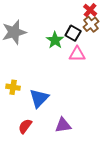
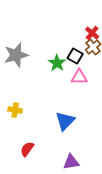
blue triangle: (39, 98) -> (65, 121), moved
purple triangle: (63, 125) -> (71, 162), moved

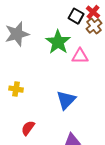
black square: (75, 56) -> (76, 16), moved
green star: (57, 63) -> (58, 42), size x1.4

